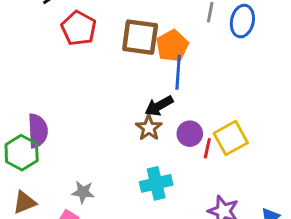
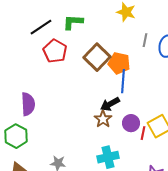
brown square: (140, 37) -> (97, 57), turned 36
orange pentagon: (172, 46) -> (119, 63), turned -30
purple semicircle: (38, 131) -> (28, 104), moved

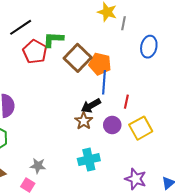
green L-shape: (73, 22) -> (53, 40), moved
gray line: (145, 40) -> (123, 23), moved
red line: (143, 133) -> (126, 102), moved

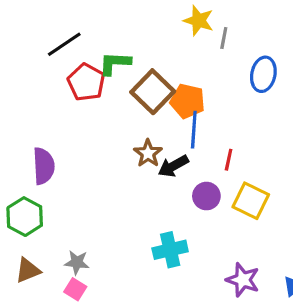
brown star: (84, 121) -> (148, 153), moved
yellow square: (141, 128) -> (251, 201), turned -35
gray star: (38, 166) -> (77, 262), moved

